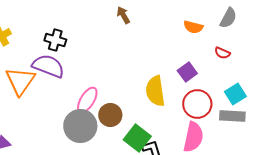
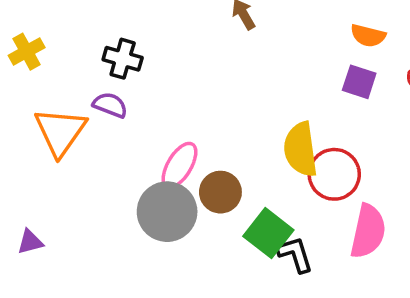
purple semicircle: (48, 66) -> (110, 105), size x0.6
purple square: (187, 72) -> (359, 82), moved, turned -36
red circle: (197, 104) -> (334, 174), moved

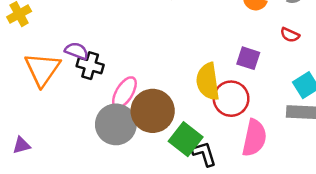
black cross: (123, 59) -> (90, 66), moved
purple square: (359, 82) -> (248, 58), moved
brown circle: (220, 192) -> (153, 111), size x1.5

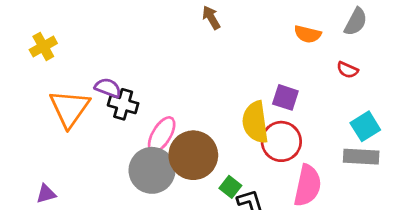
purple square: (248, 58) -> (285, 97), moved
green square: (186, 139) -> (230, 187), size x0.6

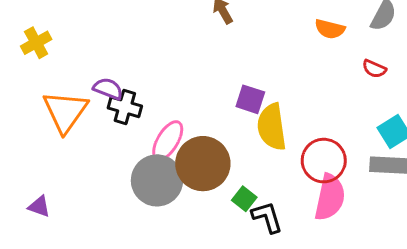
purple square: (285, 97) -> (250, 99), moved
red circle: (281, 141) -> (324, 161), moved
purple triangle: (46, 194) -> (39, 206), turned 35

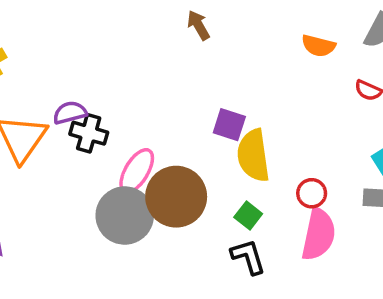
purple semicircle: (108, 89) -> (70, 113), turned -36
red circle: (324, 161) -> (312, 193), size x0.6
green square: (244, 199) -> (248, 216), moved

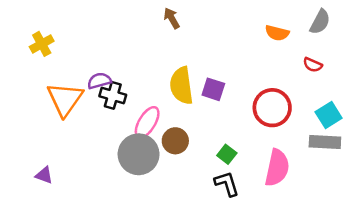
brown arrow: (198, 25) -> (172, 18), moved
yellow semicircle: (253, 156) -> (181, 86), moved
red circle: (312, 193) -> (272, 108), moved, size x1.8
brown circle: (176, 197) -> (175, 141), size x0.6

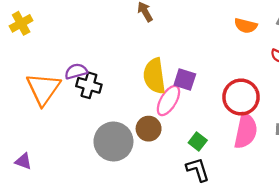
yellow cross: (42, 44) -> (21, 23), moved
pink ellipse: (147, 122) -> (168, 101), moved
pink semicircle: (277, 168) -> (246, 131), moved

